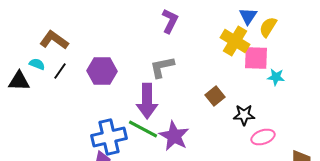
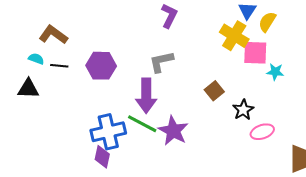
black line: (60, 71) -> (59, 66), turned 60
black triangle: (19, 81) -> (28, 89), moved
black star: (244, 115) -> (243, 110), turned -30

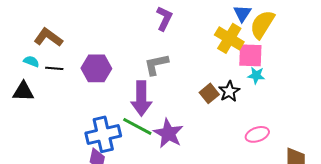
yellow semicircle: (267, 22) -> (262, 24), size x1.4
cyan star: (275, 72) -> (256, 75), moved
black star: (243, 110) -> (229, 91), moved

